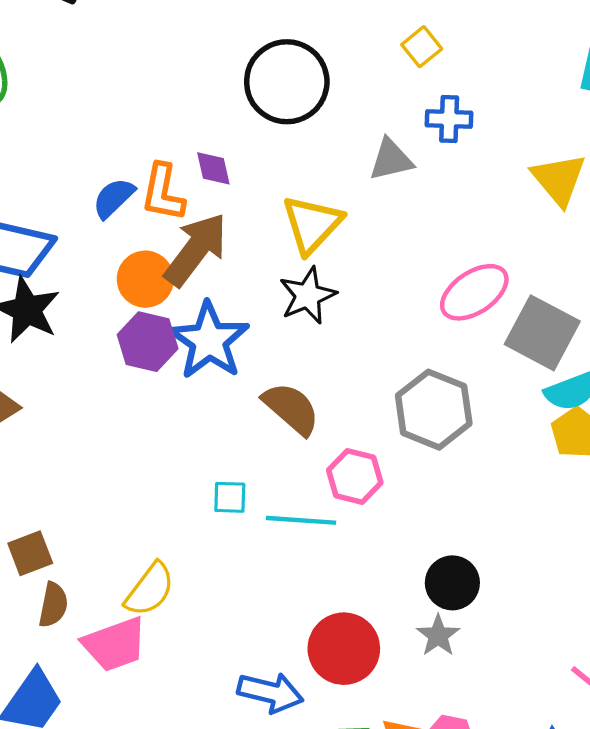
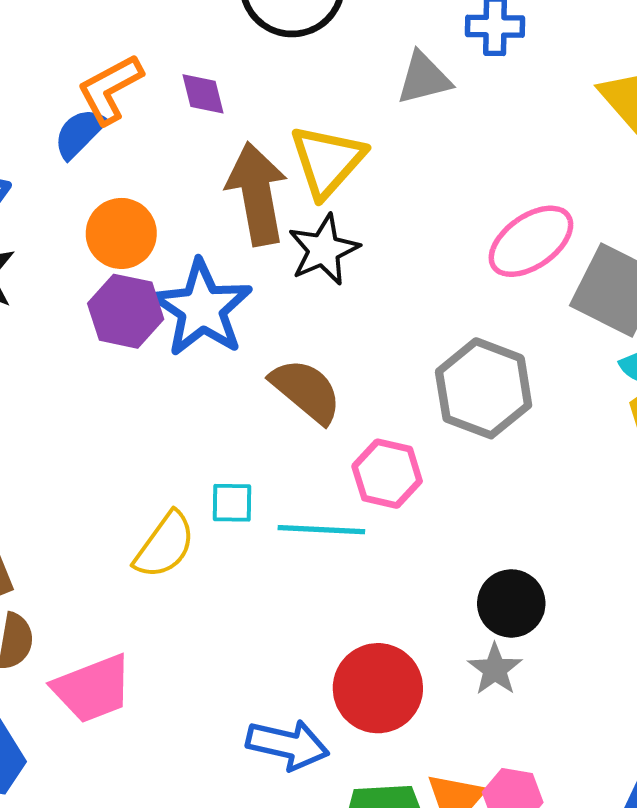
orange L-shape: (163, 193) -> (110, 89), moved, turned 52
brown arrow: (196, 250) -> (257, 194), moved, turned -46
yellow semicircle: (150, 589) -> (165, 545), moved

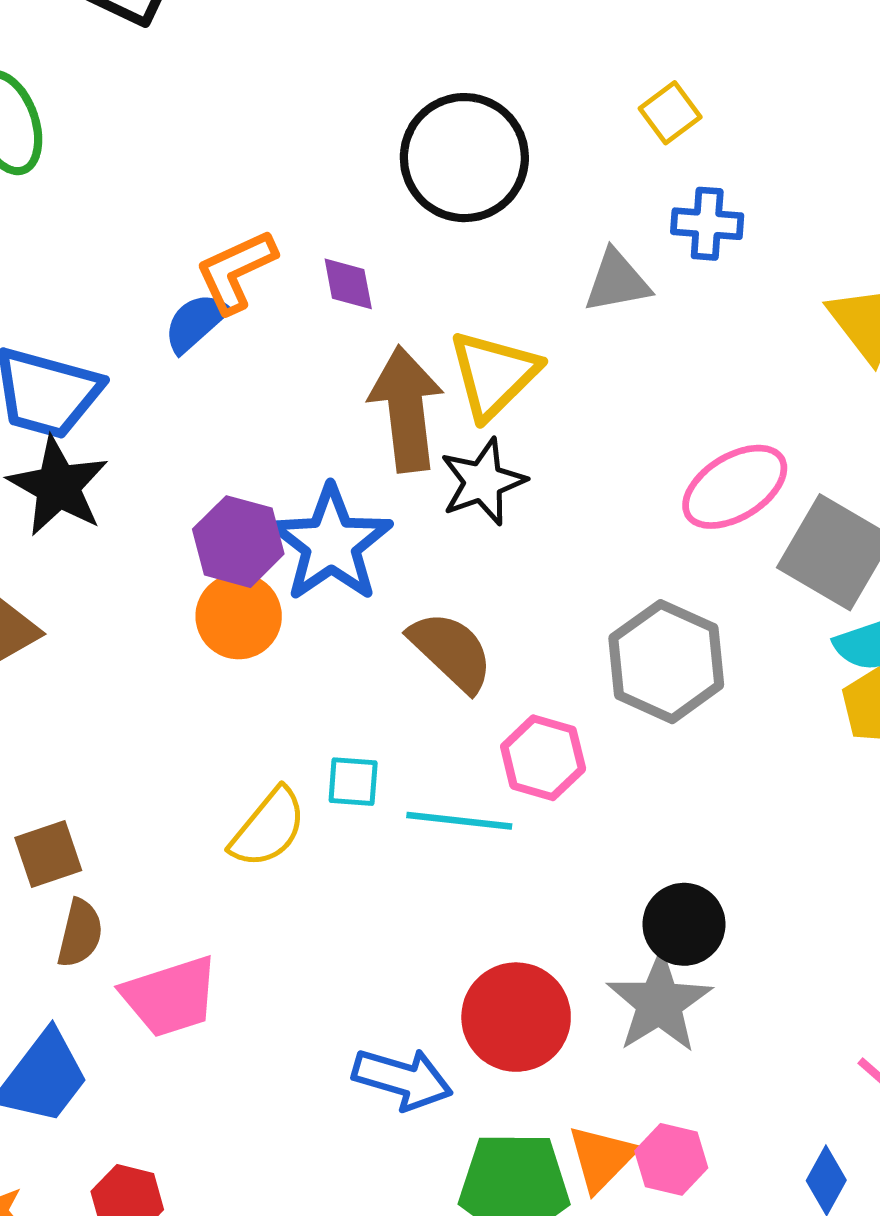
orange circle: (121, 233) -> (239, 616), moved
gray star: (495, 669) -> (659, 1003), size x1.6

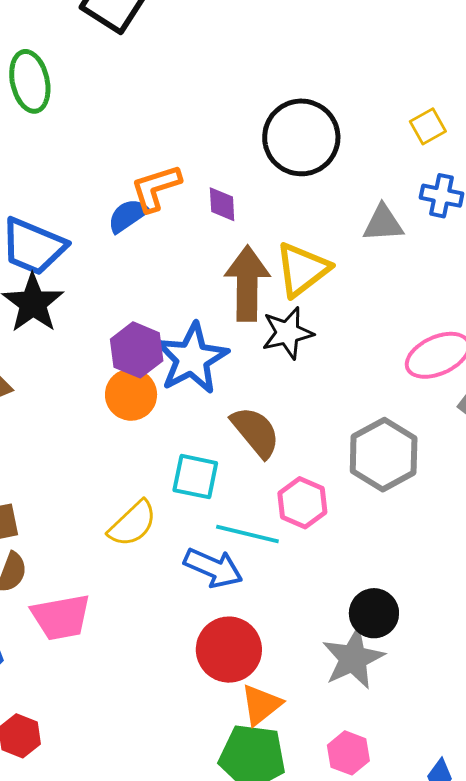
cyan square: (353, 782) -> (195, 477), moved, size x1.4
red circle: (516, 1017) -> (229, 650), moved
blue arrow: (402, 1079) -> (213, 568), moved
orange triangle: (602, 1158) -> (261, 705), moved

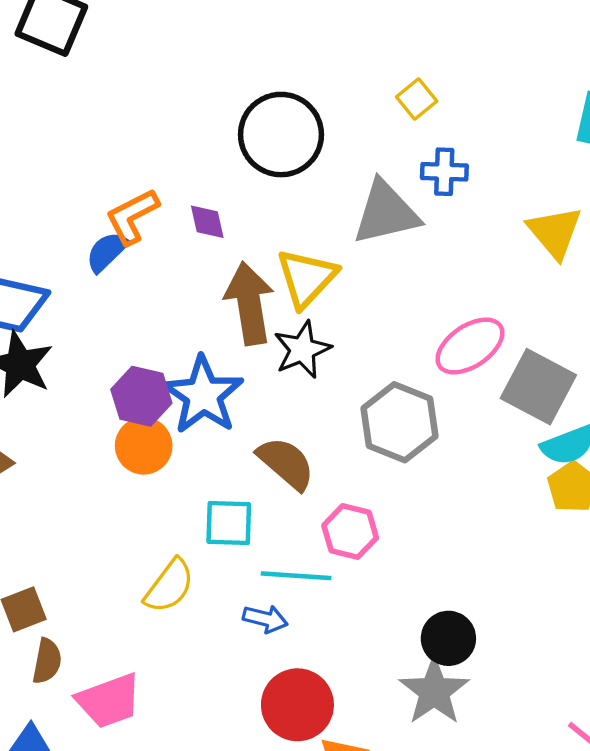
gray triangle: (383, 223) -> (386, 213), size x1.5
gray hexagon: (384, 455) -> (400, 422), moved
blue arrow: (213, 568) -> (265, 619), size x0.7

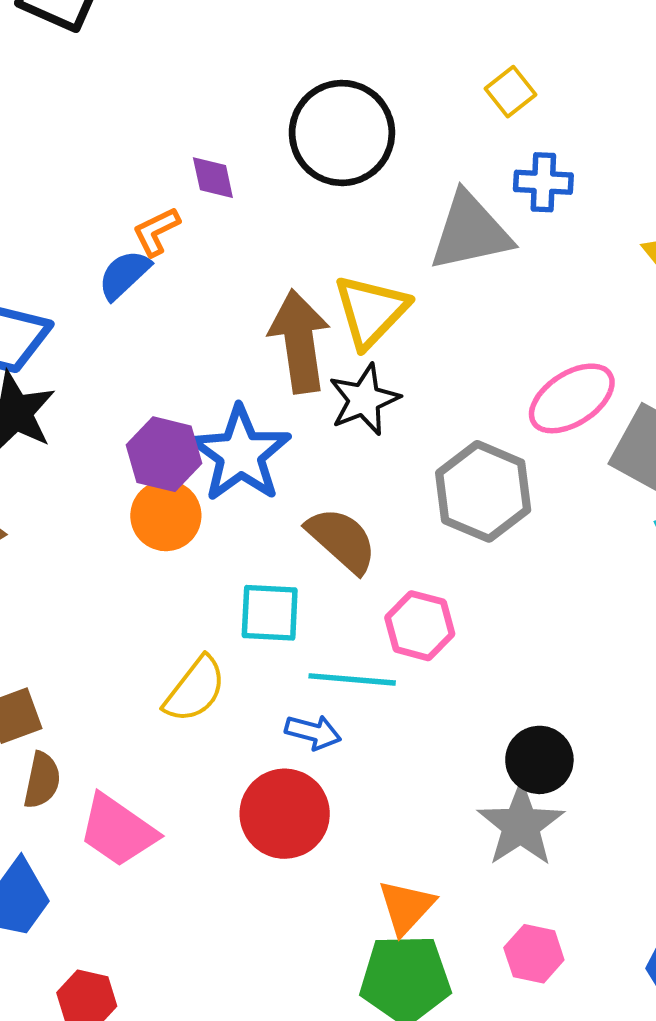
orange L-shape: (132, 216) -> (156, 231), size x0.7
purple diamond: (207, 222) -> (213, 178), moved
pink trapezoid: (109, 701) -> (118, 830), turned 54
red circle: (297, 705) -> (285, 814), moved

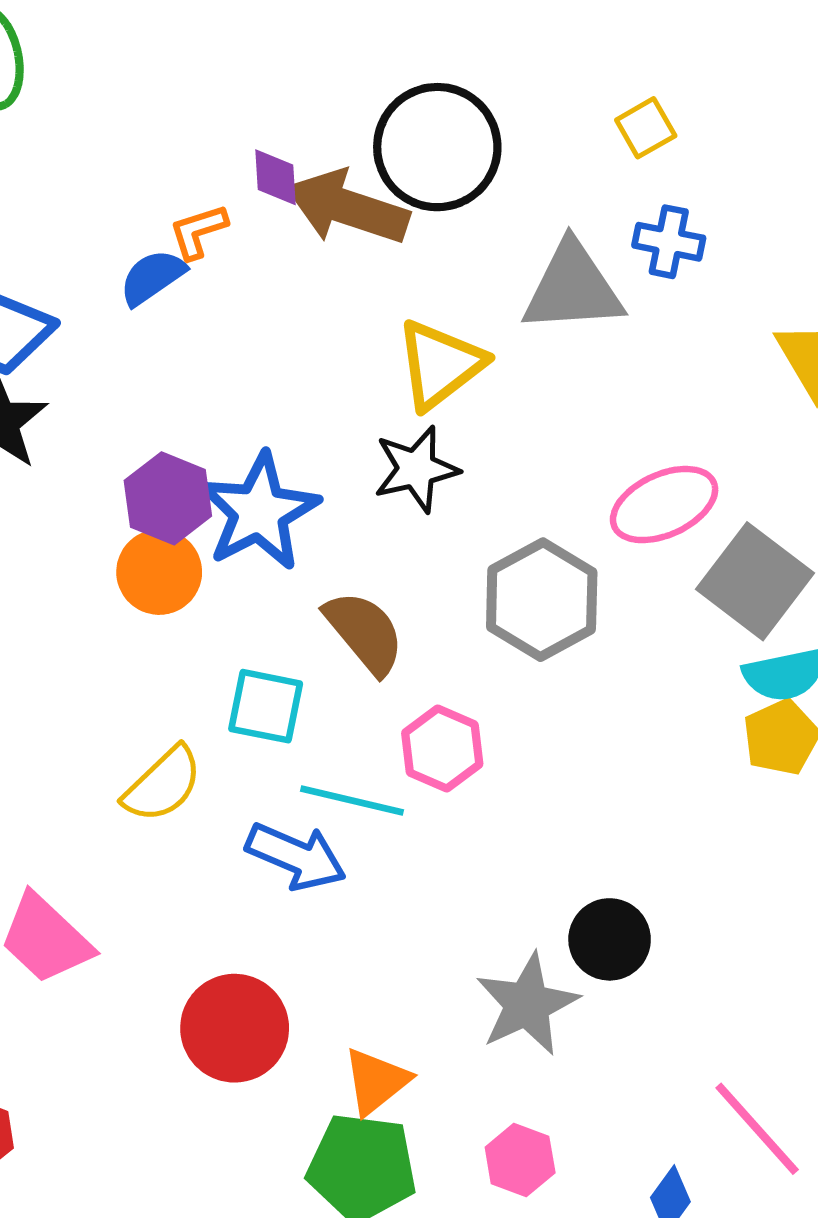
brown arrow: (299, 341) -> (347, 207), moved, turned -72
blue arrow: (313, 732) -> (296, 856), size x1.5
black circle: (539, 760) -> (610, 939), moved
red circle: (285, 814) -> (235, 1028), moved

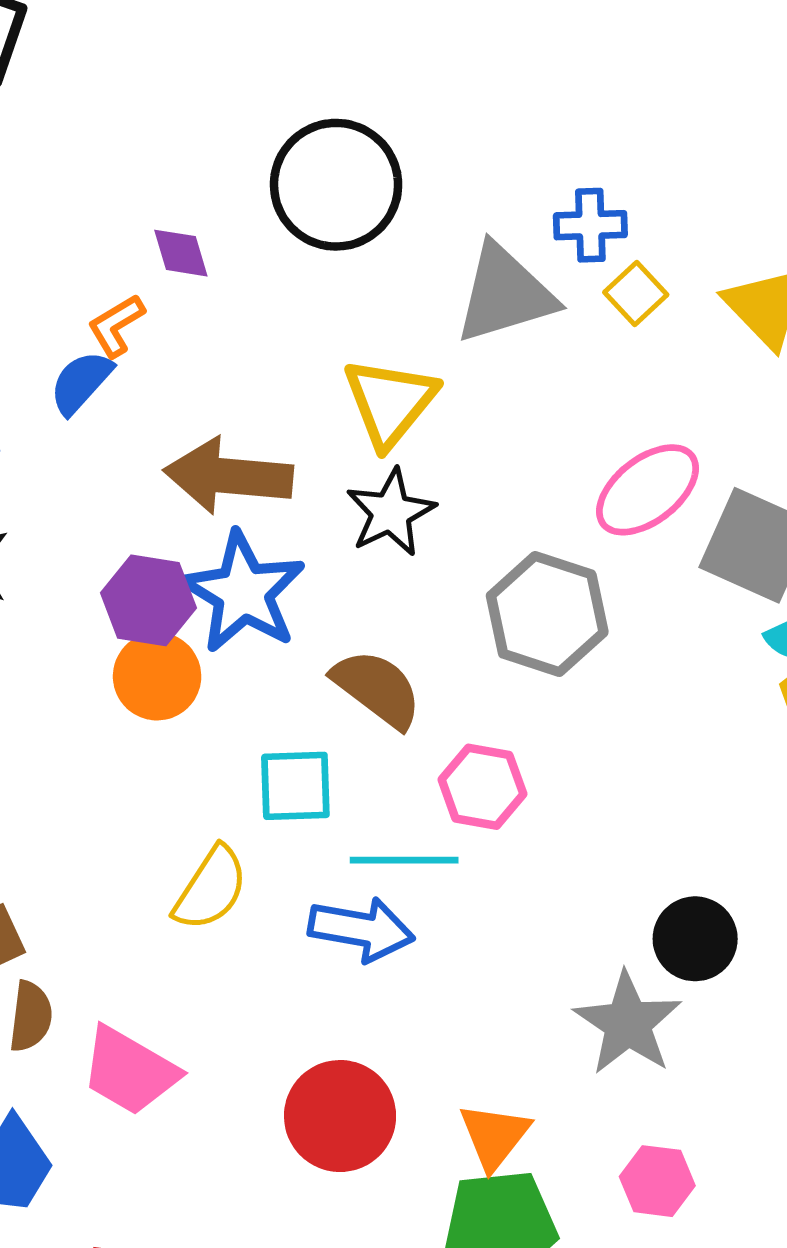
yellow square: (646, 128) -> (636, 293), moved
brown arrow: (347, 207) -> (228, 476), moved

